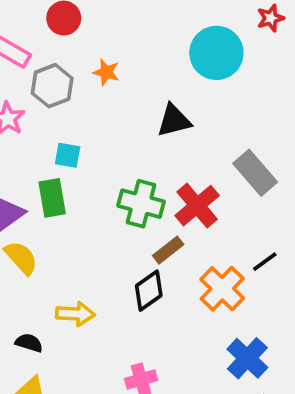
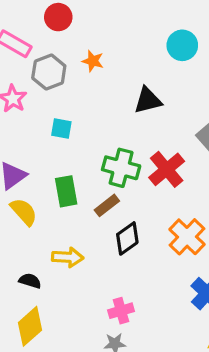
cyan circle: (216, 53) -> (182, 45), size x0.7
green rectangle: (52, 198) -> (66, 191), moved
brown rectangle: (168, 250) -> (107, 205), moved

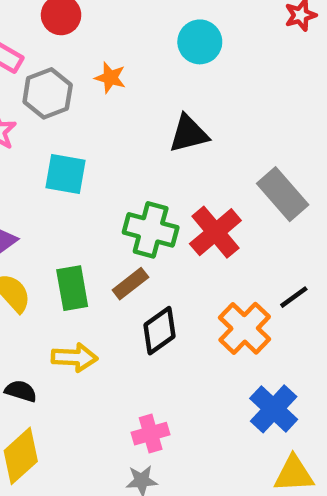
cyan circle: (182, 45) -> (200, 42), moved
cyan square: (61, 129) -> (66, 174), size x1.4
green rectangle: (66, 191) -> (72, 288), moved

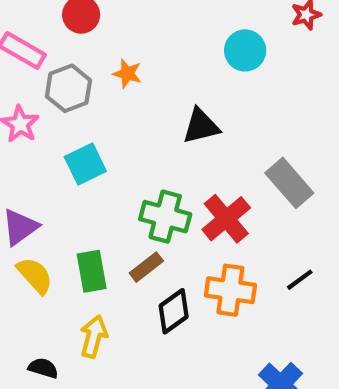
cyan circle: (200, 42) -> (245, 50), moved
cyan square: (66, 174) -> (85, 164), turned -36
orange cross: (245, 328) -> (230, 290), moved, turned -36
yellow arrow: (74, 357) -> (94, 336), turned -78

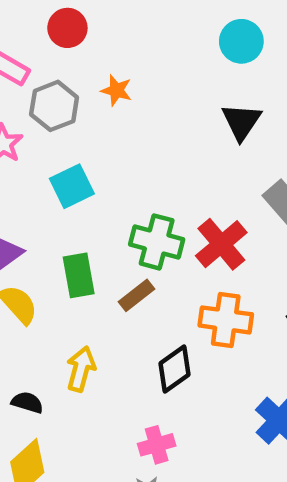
cyan circle: (245, 50) -> (241, 41), moved
black triangle: (201, 126) -> (241, 122), moved, turned -42
green rectangle: (92, 271) -> (79, 275), moved
black diamond: (174, 311) -> (174, 369), moved

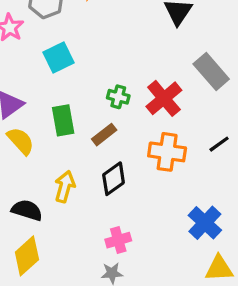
green cross: (157, 242) -> (118, 97), size x0.6
black diamond: (174, 369) -> (114, 179), moved
black semicircle: (27, 402) -> (27, 210), size x1.4

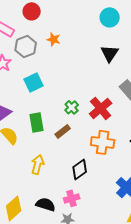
green cross: (118, 97) -> (72, 107), turned 32
black diamond: (114, 179) -> (80, 169), moved
black semicircle: (27, 210) -> (46, 204), moved

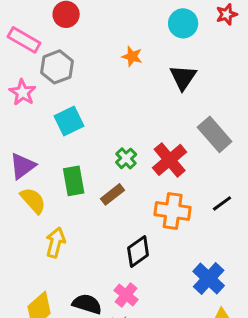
orange star: (54, 39) -> (132, 56), moved
yellow arrow: (38, 164) -> (56, 242), moved
pink cross: (72, 198) -> (126, 295), turned -35

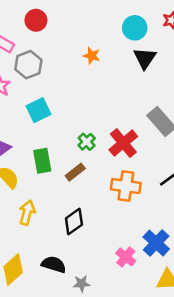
black triangle: (183, 77) -> (145, 58), moved
black diamond: (138, 251) -> (74, 221), moved
pink cross: (126, 295) -> (126, 257), moved

